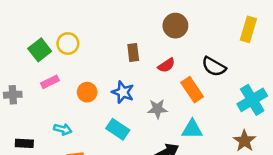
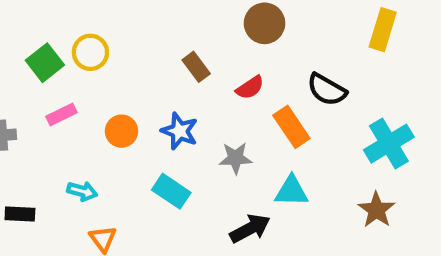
brown rectangle: (133, 52) -> (196, 67), turned -30

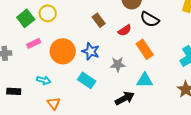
black semicircle: (327, 90) -> (150, 19), moved
orange circle: (122, 131) -> (63, 51), size x1.6

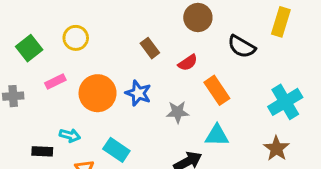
green square: (26, 18) -> (29, 48), moved
black semicircle: (150, 19) -> (242, 47), moved
cyan rectangle: (87, 80) -> (116, 150), moved
black rectangle: (14, 91) -> (42, 151), moved

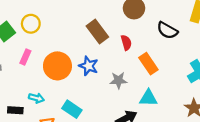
yellow circle: (76, 38) -> (31, 24), moved
brown rectangle: (150, 48) -> (97, 32), size x1.5
red semicircle: (188, 63) -> (126, 43), turned -72
pink rectangle: (55, 82) -> (25, 57), turned -40

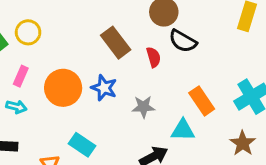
black semicircle: (167, 30) -> (183, 41), moved
orange rectangle: (148, 64) -> (202, 101), moved
cyan arrow: (36, 98) -> (16, 107), moved

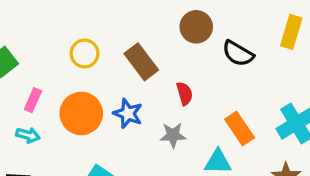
yellow circle: (28, 32) -> (85, 53), moved
black semicircle: (183, 41) -> (238, 53), moved
red semicircle: (154, 57) -> (185, 93), moved

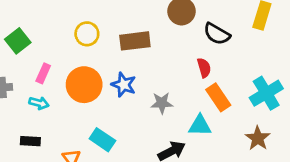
brown rectangle: (141, 62) -> (135, 41), turned -60
red semicircle: (185, 93) -> (204, 68), moved

